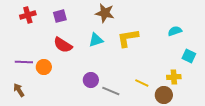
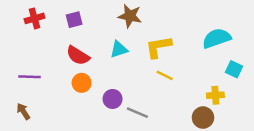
cyan semicircle: (175, 31) -> (217, 38), size x1.6
orange circle: (44, 67) -> (82, 83), moved
yellow line: (142, 83) -> (165, 75), moved

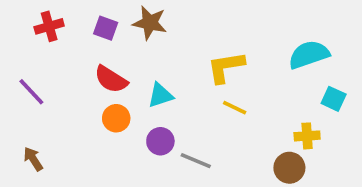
brown star: (130, 16) -> (150, 23), moved
purple square: (74, 20) -> (106, 28), turned 35
cyan triangle: (119, 49) -> (160, 95), moved
purple line: (30, 77) -> (31, 92), moved, turned 45

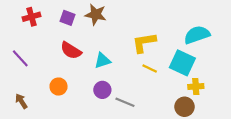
cyan square: (334, 99) -> (182, 63), moved, size x1.6
orange circle: (116, 118) -> (59, 87), moved

